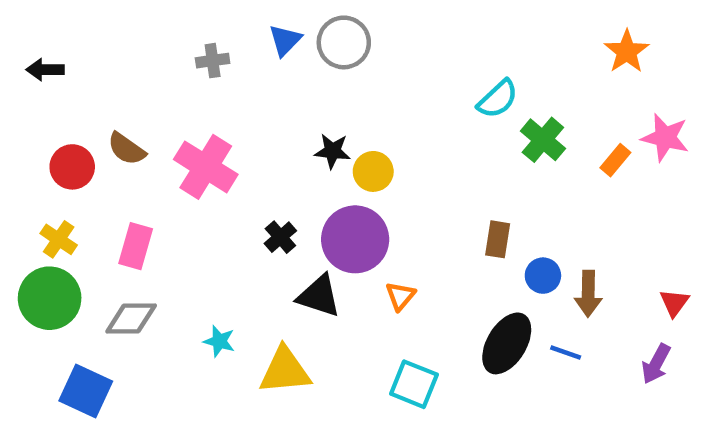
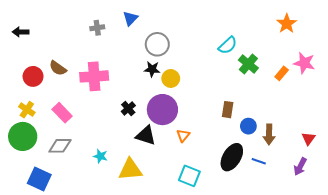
gray circle: (344, 42) -> (157, 44), moved
pink cross: (206, 167) -> (94, 76), turned -36
pink rectangle: (136, 246) -> (62, 113), turned -60

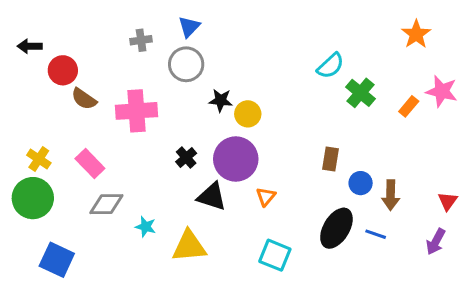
gray circle: (157, 44) -> (186, 64), moved
red circle: (33, 76) -> (63, 70), moved
gray diamond: (60, 146) -> (106, 204), moved

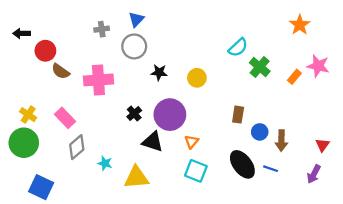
yellow circle: (248, 114) -> (197, 78), moved
gray diamond: (106, 204) -> (77, 147), turned -40
black ellipse: (336, 228) -> (242, 164), turned -68
cyan square: (275, 255) -> (196, 171), moved

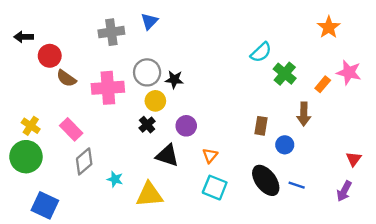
gray cross: (102, 29) -> (111, 32), size x1.5
gray circle: (134, 46) -> (147, 72), moved
yellow circle: (197, 78) -> (155, 101), moved
purple circle: (170, 115) -> (186, 126), size x0.6
brown arrow: (281, 141) -> (304, 114), moved

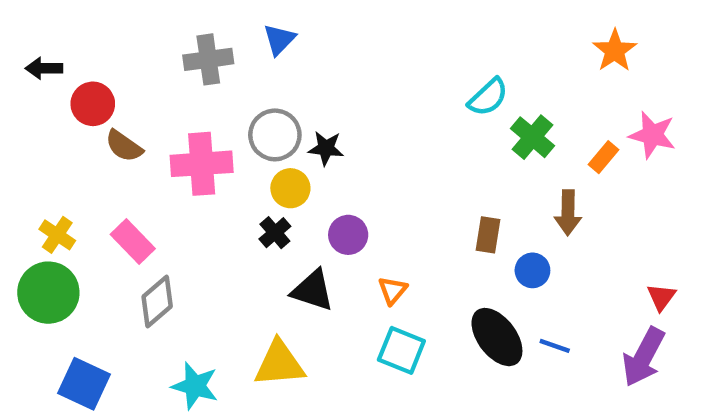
cyan star: (115, 179) -> (195, 386), moved, size x1.5
purple arrow: (344, 191) -> (644, 357), size x1.5

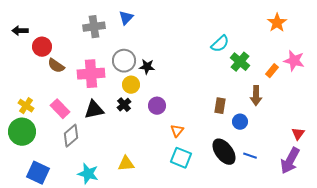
black triangle: (313, 290) -> (94, 110), moved, turned -30
yellow triangle: (279, 364) -> (126, 164), size x0.7

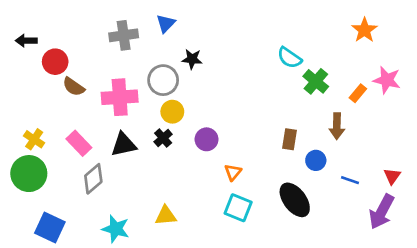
cyan semicircle: (220, 44) -> (289, 58), turned 78
black star: (147, 67) -> (192, 59), moved
blue line: (250, 156) -> (350, 180), moved

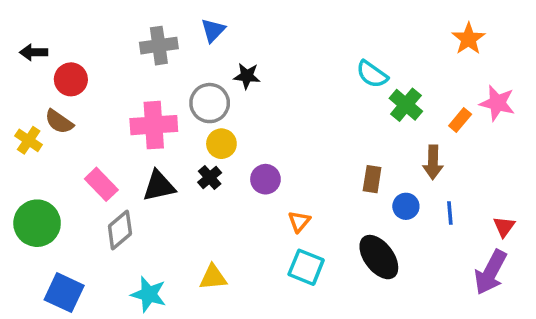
brown semicircle: (74, 87) -> (59, 122), moved
yellow cross: (34, 139) -> (29, 140), moved
blue line: (350, 180) -> (450, 213), moved, turned 66

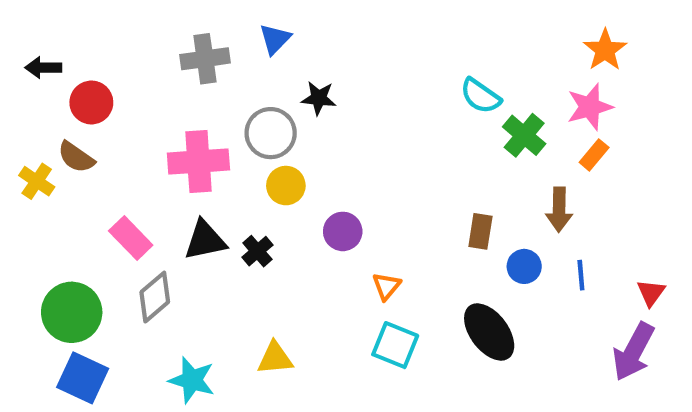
pink star: (497, 103) -> (590, 107), moved, turned -30
black cross: (210, 178) -> (257, 251), moved
green circle: (37, 223) -> (72, 312), moved

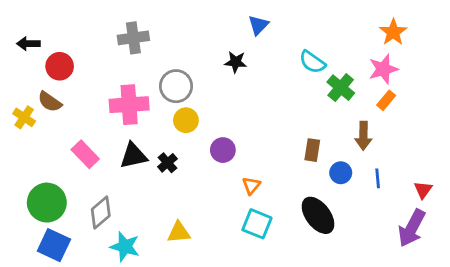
blue triangle: (275, 39) -> (258, 25), moved
black star: (319, 98) -> (236, 62), moved
gray diamond: (155, 297) -> (101, 212), moved

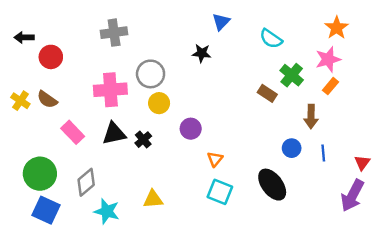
cyan semicircle: (312, 62) -> (271, 39), moved
brown semicircle: (50, 102) -> (47, 99), moved
brown rectangle: (312, 150) -> (267, 93), moved, turned -66

